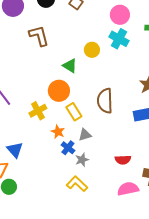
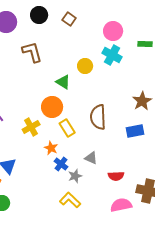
gray triangle: (85, 135) -> (91, 158), moved, turned 40

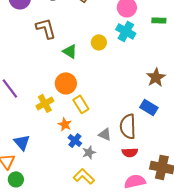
green triangle: (63, 82) -> (70, 51), moved
brown semicircle: (98, 117) -> (128, 126), moved
blue rectangle: (135, 131) -> (149, 107), turned 42

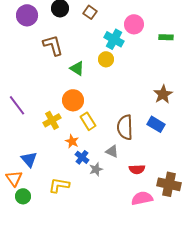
cyan cross: (126, 31) -> (114, 39), moved
brown semicircle: (128, 126) -> (125, 127), moved
yellow L-shape: (84, 176) -> (59, 185), moved, turned -35

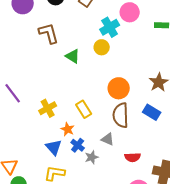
cyan cross: (114, 39) -> (110, 27), turned 30
orange circle: (73, 100) -> (119, 88), moved
blue triangle: (29, 159) -> (54, 147), moved

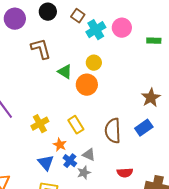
cyan cross: (110, 27) -> (96, 30), moved
orange circle: (119, 88) -> (87, 85), moved
blue rectangle: (152, 112) -> (144, 128), turned -66
gray triangle: (108, 139) -> (89, 155), moved

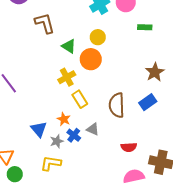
green rectangle: (154, 41) -> (145, 27), moved
yellow cross: (40, 124) -> (67, 77), moved
blue triangle: (46, 163) -> (39, 129), moved
gray star: (84, 173) -> (57, 141), moved

